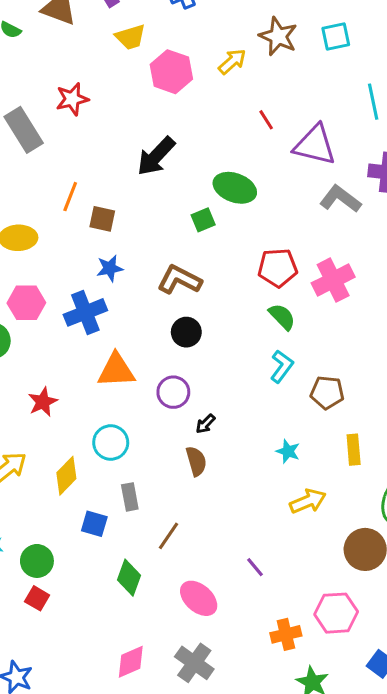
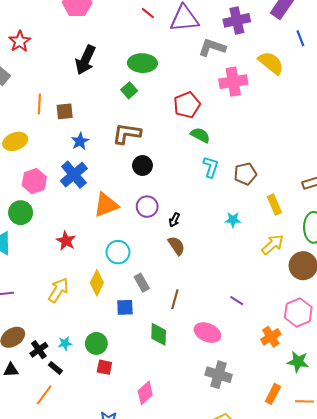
pink cross: (333, 280) -> (233, 82), moved, turned 36
yellow arrow: (308, 501) -> (272, 245), moved
pink diamond: (131, 662) -> (145, 393), moved

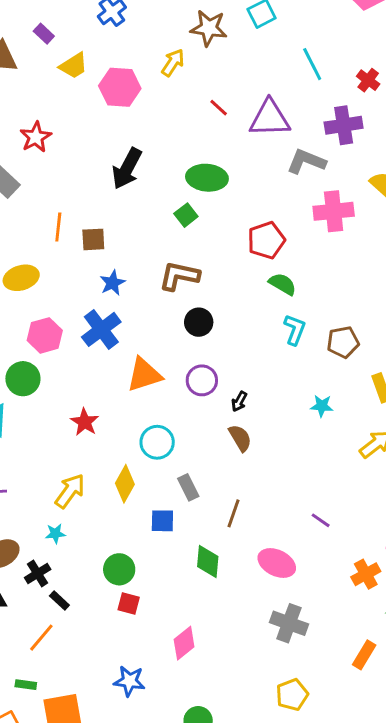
cyan star: (65, 343) -> (55, 534), moved

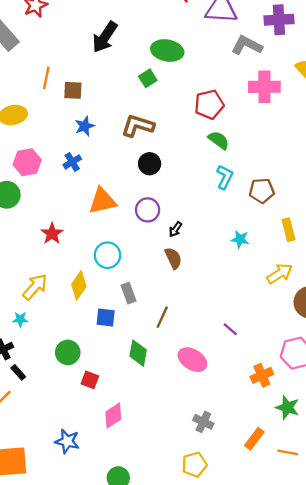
blue cross: (101, 329) -> (72, 162), size x0.6
red square: (129, 603) -> (90, 380), moved
gray cross: (289, 623) -> (203, 422), moved, size x0.7

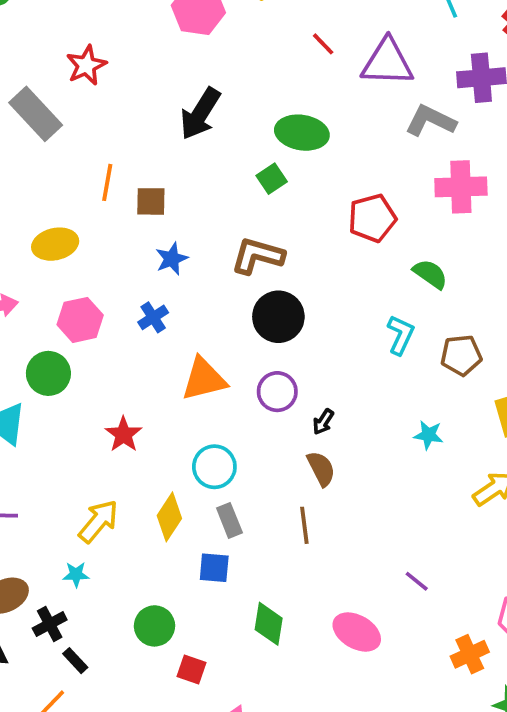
green semicircle: (219, 140) -> (430, 274), moved
black circle: (150, 164) -> (278, 317), size x1.4
gray rectangle: (129, 293) -> (229, 520), moved
brown line: (162, 317) -> (304, 525), moved, turned -30

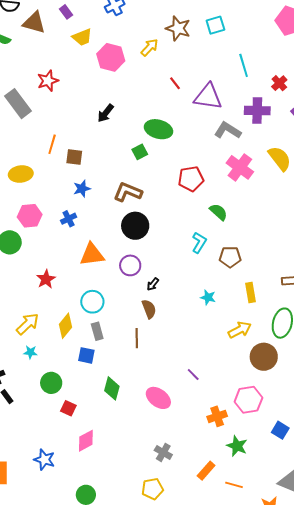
black arrow: (200, 114) -> (106, 113), size x0.7
pink cross: (461, 187) -> (240, 167), turned 32
cyan star: (76, 574) -> (30, 352), moved

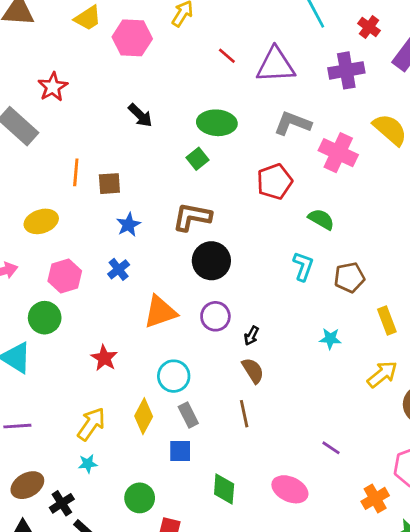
black arrow: (106, 113) -> (140, 115), turned -72
gray L-shape: (228, 130) -> (293, 123), moved
cyan star: (30, 352) -> (88, 464), moved

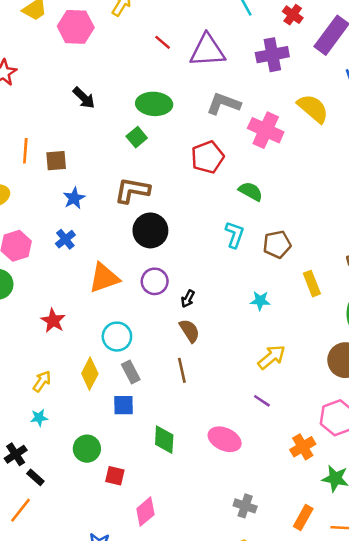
yellow arrow: (382, 374) -> (272, 357), moved
yellow arrow: (91, 424) -> (42, 381), size x0.7

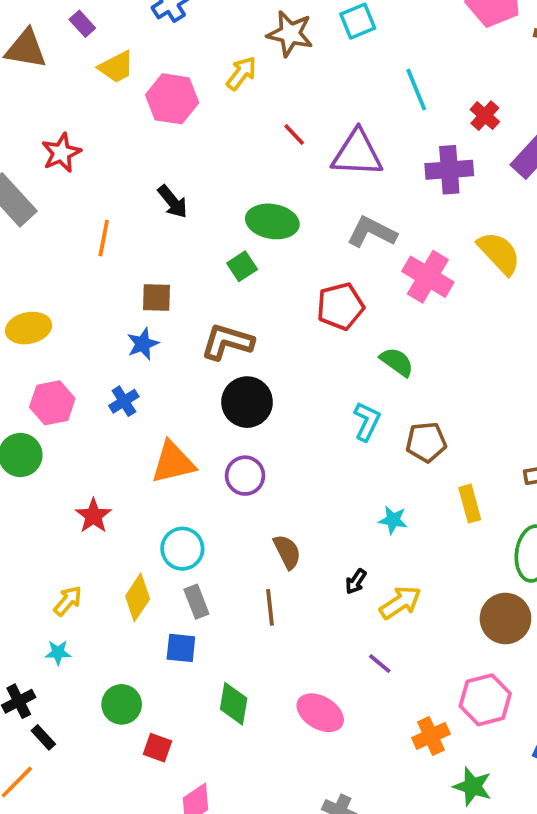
orange line: (25, 151) -> (104, 238), moved
brown square: (56, 161) -> (156, 298), moved
black arrow: (188, 299) -> (356, 581), moved

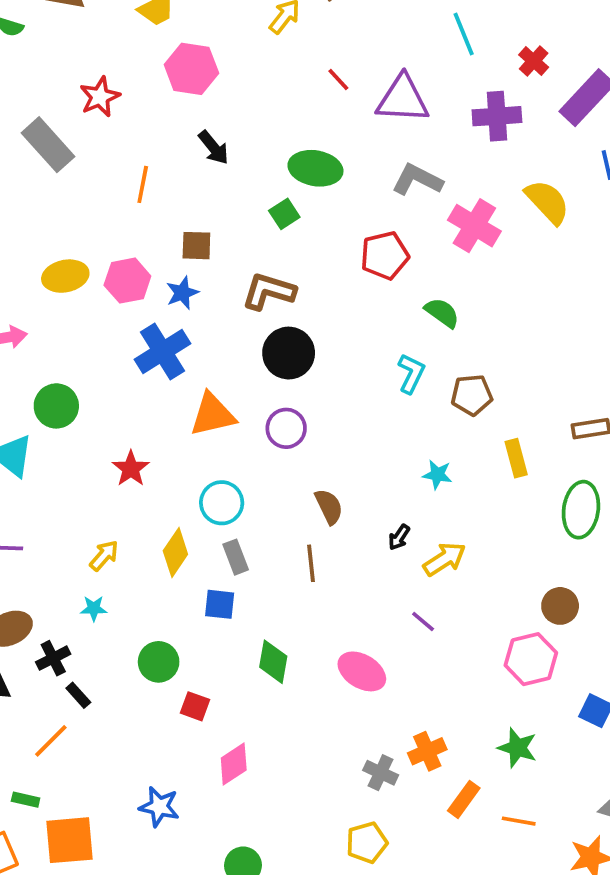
pink hexagon: (172, 99) -> (191, 69), moved
blue cross: (124, 401) -> (163, 351), size x1.8
pink hexagon: (52, 403) -> (127, 281), moved
brown circle: (505, 619) -> (560, 606), moved, size x0.7
orange cross: (431, 736) -> (427, 751), moved

